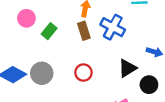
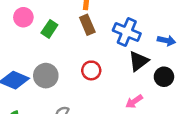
blue cross: (113, 27) -> (127, 32), moved

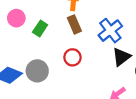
blue cross: (127, 32) -> (110, 31), turned 30
red circle: (91, 70) -> (72, 57), moved

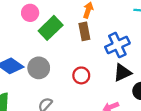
green rectangle: (40, 28) -> (51, 28), size x1.5
red circle: (72, 57) -> (81, 75), moved

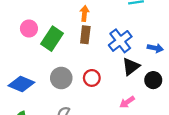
brown rectangle: (84, 31) -> (85, 35), turned 30
gray circle: (39, 68) -> (61, 78), moved

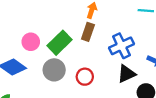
pink circle: (29, 28) -> (31, 42), moved
green rectangle: (52, 39) -> (60, 43), moved

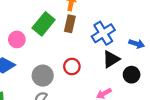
green rectangle: (60, 43) -> (44, 24), moved
gray circle: (54, 70) -> (43, 76), moved

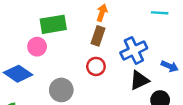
green rectangle: (44, 24) -> (53, 24), moved, turned 35
red circle: (72, 67) -> (96, 66), moved

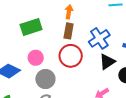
pink circle: (37, 47) -> (36, 58), moved
red circle: (96, 66) -> (71, 56), size x1.5

